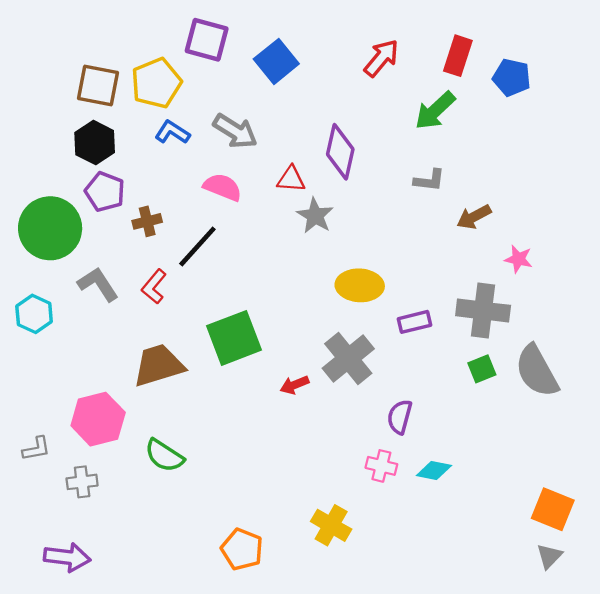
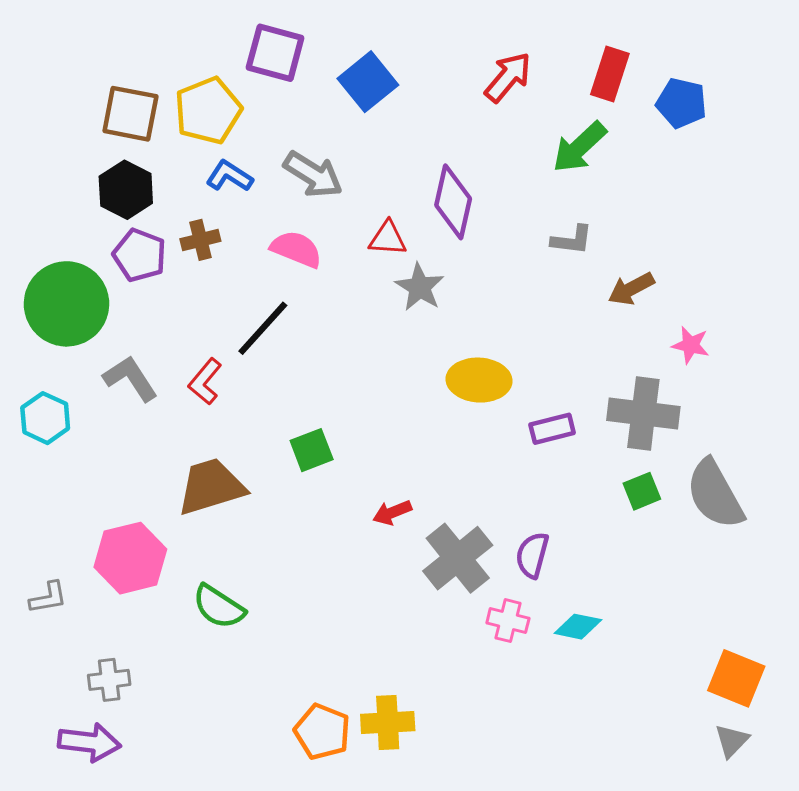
brown cross: (147, 221) -> (200, 240), moved
green square: (234, 338) -> (312, 450), size x0.6
gray cross: (348, 359) -> (458, 558), moved
gray cross: (82, 482) -> (109, 680), moved
yellow cross: (331, 525) -> (388, 723), moved, turned -33

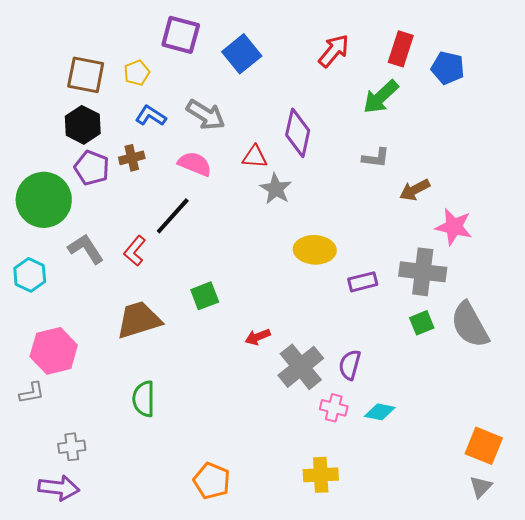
yellow pentagon: (208, 111) -> (137, 73), size x0.6
pink star: (691, 345) -> (454, 227), size x1.5
pink hexagon: (130, 558) -> (54, 351), moved
green semicircle: (219, 607) -> (144, 399), turned 57
yellow cross: (388, 723) -> (321, 475), moved

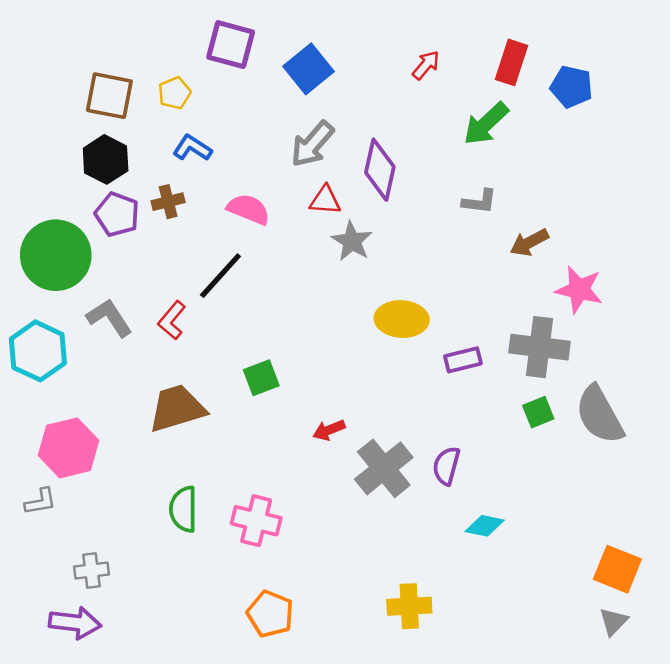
red arrow: (334, 51) -> (426, 65), size x0.7
gray arrow: (206, 115) -> (312, 144), moved, turned 99
cyan hexagon: (30, 275) -> (38, 351), size x1.4
pink cross: (334, 408) -> (256, 521), moved, size x1.4

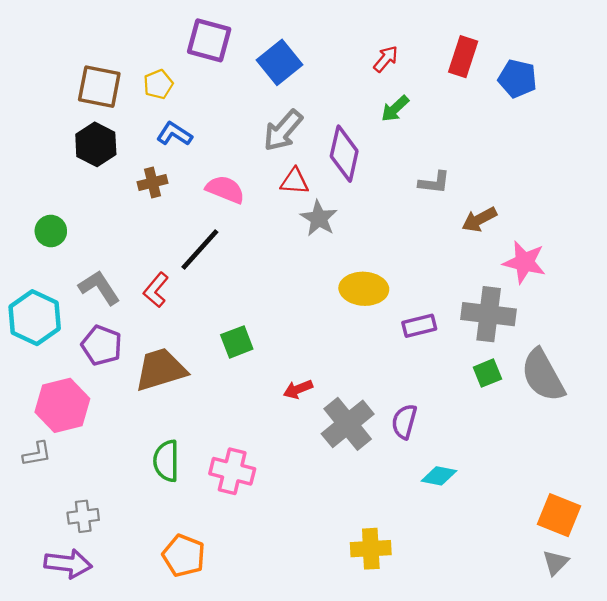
green arrow: (486, 124) -> (395, 109), moved, size x0.7
purple pentagon: (117, 214) -> (102, 345), moved
green circle: (56, 255) -> (51, 231), size x0.5
orange pentagon: (270, 614) -> (184, 556), moved

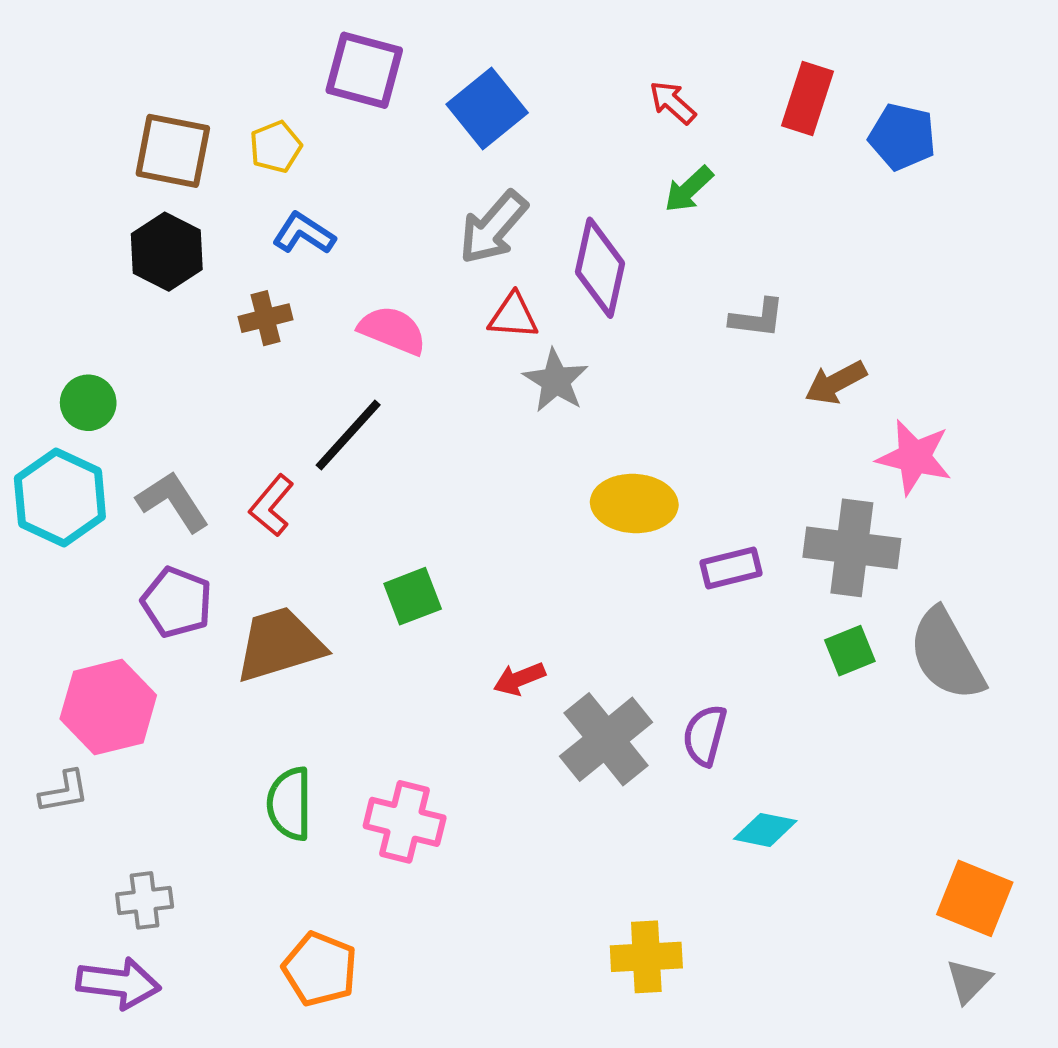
red arrow: (386, 59) -> (673, 103), turned -88
cyan hexagon: (35, 318) -> (60, 497), moved

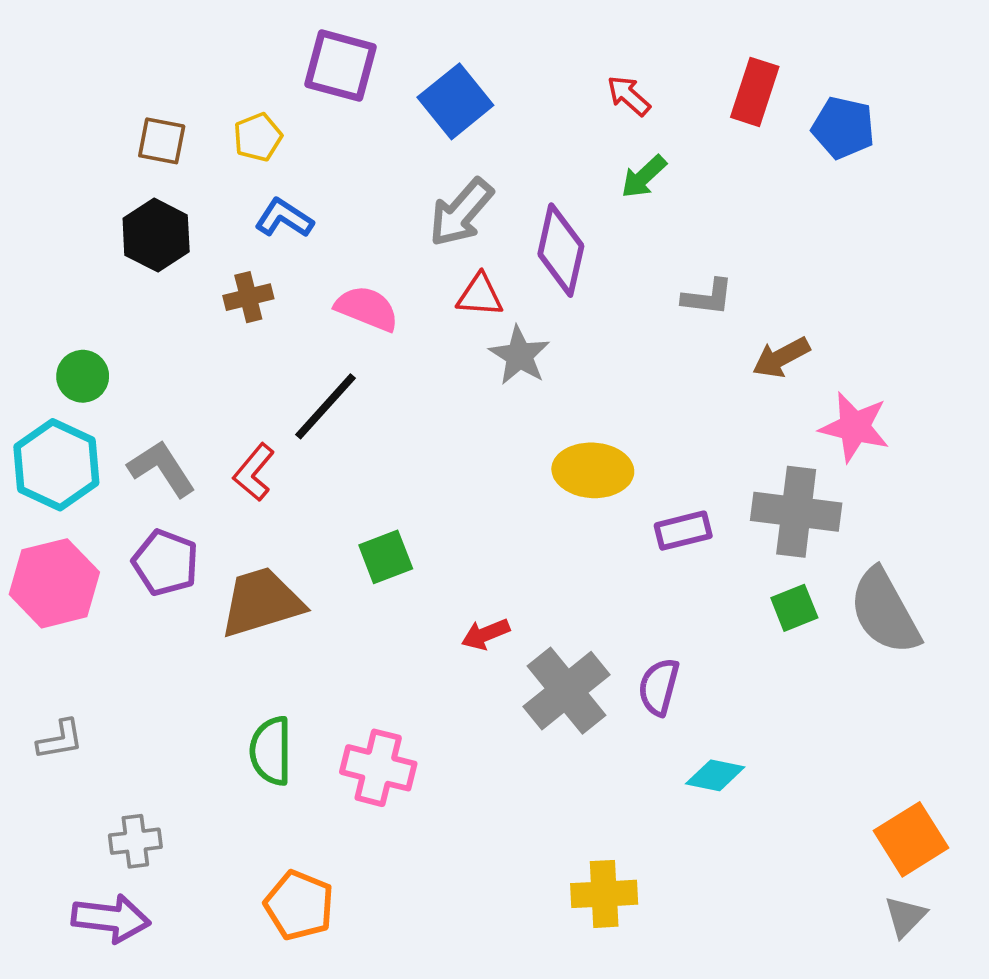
brown square: (173, 151) -> (162, 141), size x0.7
pink hexagon: (108, 707) -> (54, 583), moved
orange square: (975, 898) -> (911, 839), turned 36

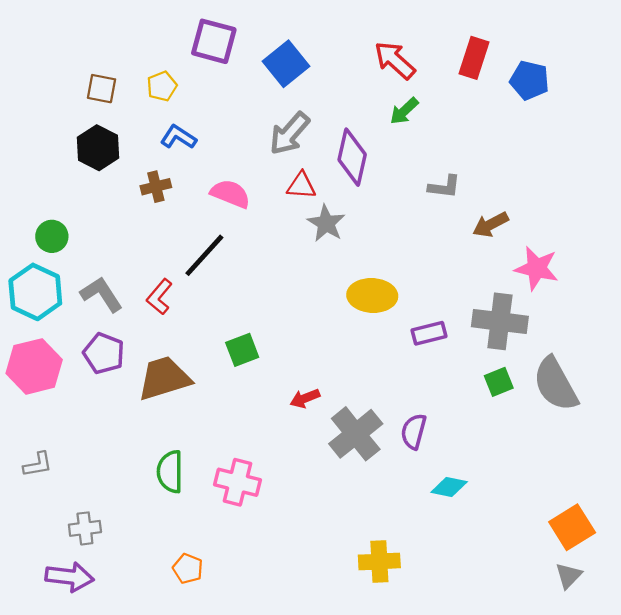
red arrow: (629, 96) -> (395, 60), size x1.5
orange pentagon: (299, 905) -> (188, 569), size x0.7

